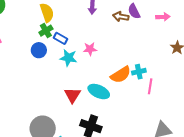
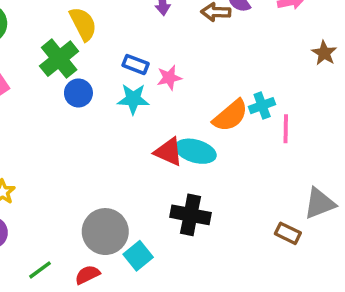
green cross: (46, 31) -> (59, 59), moved, size x1.5
blue rectangle: (61, 38) -> (135, 64), moved
red triangle: (72, 95) -> (169, 152), moved, turned -30

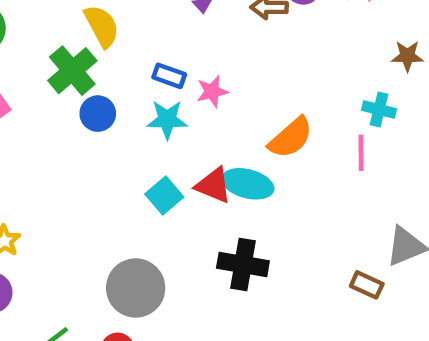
brown star: (324, 53) -> (407, 56), turned -30
cyan cross: (262, 106) -> (379, 110), moved, turned 35
cyan square: (138, 256) -> (164, 195), moved

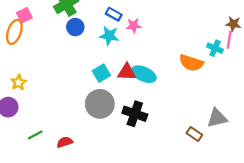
orange semicircle: (291, 138) -> (191, 63), moved, turned 50
pink line: (361, 153) -> (229, 40), moved
red triangle: (213, 185) -> (127, 72), turned -30
gray circle: (136, 288) -> (100, 104), moved

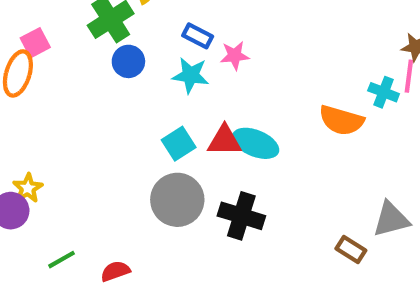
yellow star: (19, 82) -> (28, 188), moved

